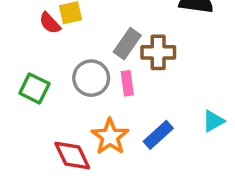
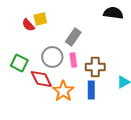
brown cross: (158, 52) -> (95, 67), moved
blue rectangle: (158, 135) -> (91, 90), turned -48
red diamond: (72, 155) -> (41, 79), moved

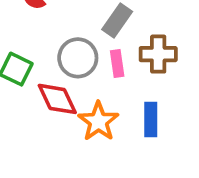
brown cross: (95, 67) -> (158, 54), moved

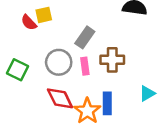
red diamond: (57, 99) -> (60, 98), moved
orange star: (98, 121) -> (87, 111), moved

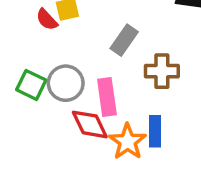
gray circle: (59, 62) -> (66, 83), moved
pink rectangle: (85, 66) -> (107, 97), moved, size x1.5

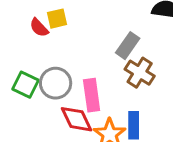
gray rectangle: (124, 40) -> (128, 46), moved
brown cross: (162, 71) -> (140, 73), turned 32

